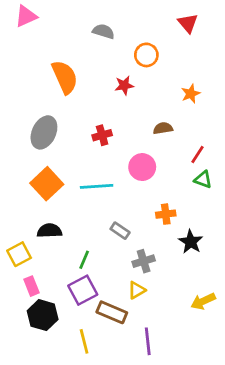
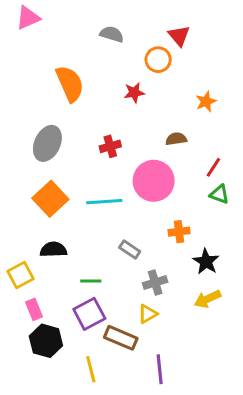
red triangle: (188, 23) -> (179, 36), moved
pink circle: (142, 167) -> (154, 181), size x1.4
green line: (84, 260) -> (91, 281), turned 66
yellow arrow: (203, 301) -> (207, 299), moved

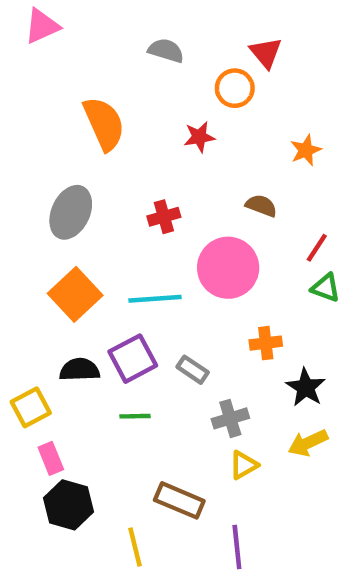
brown semicircle: (176, 139) -> (261, 206), turned 30
purple square: (89, 314) -> (133, 359), moved
yellow triangle: (148, 314) -> (244, 465), moved

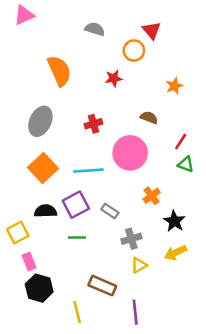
orange cross: (266, 343) -> (152, 196), turned -30

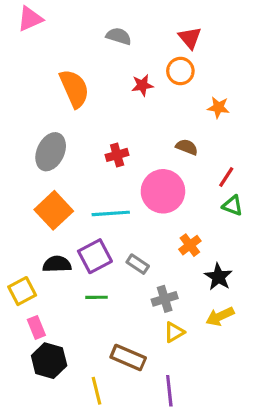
orange circle: (134, 51) -> (180, 71), moved
red star: (114, 78) -> (142, 85), moved
orange star: (174, 86) -> (218, 107), turned 30

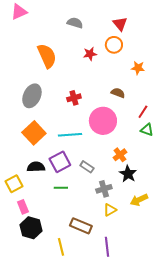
black star: (218, 277) -> (128, 174), moved

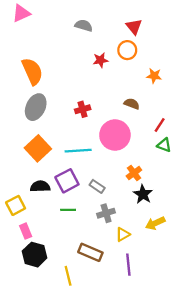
orange semicircle: (47, 56) -> (32, 71), moved
gray cross: (104, 189) -> (106, 213), moved
purple line: (107, 247) -> (128, 265), moved

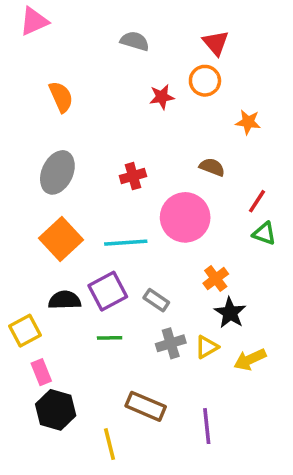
orange semicircle: (32, 71) -> (61, 97), moved, size x0.7
yellow triangle: (123, 234) -> (207, 347), moved

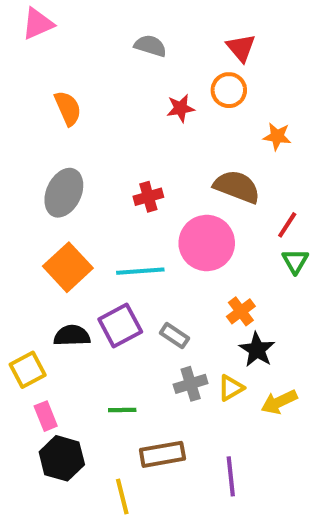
brown semicircle: (212, 167) -> (237, 187), size x1.6
green triangle: (264, 234) -> (295, 261), turned 40
green line: (110, 338) -> (122, 410), moved
brown rectangle: (146, 406) -> (162, 454), turned -33

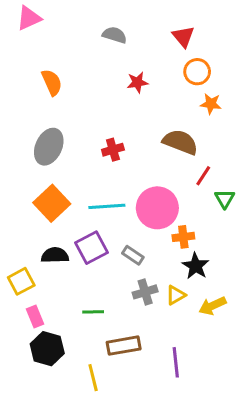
orange circle: (229, 90) -> (197, 72), moved
red line: (287, 225) -> (203, 176), moved
pink circle: (207, 243) -> (157, 208), moved
orange cross: (241, 311) -> (183, 237), turned 30

